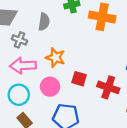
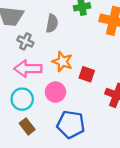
red square: (79, 79) -> (87, 74), moved

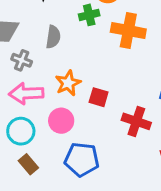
orange star: (62, 62) -> (68, 83), turned 30

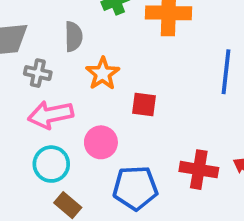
orange star: (68, 83) -> (103, 74), moved
red cross: (136, 121) -> (199, 170), moved

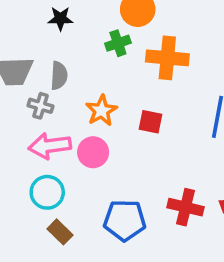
gray semicircle: (73, 37) -> (59, 76), moved
red square: (144, 105) -> (150, 122), moved
pink circle: (101, 142) -> (93, 152), moved

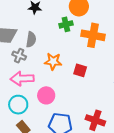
orange star: (101, 111) -> (53, 61), turned 30
pink circle: (93, 152) -> (46, 95), moved

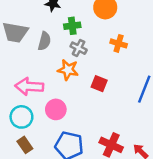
green cross: (66, 24) -> (72, 26), moved
orange cross: (93, 35) -> (119, 43), size x0.6
gray cross: (19, 56) -> (79, 48), moved

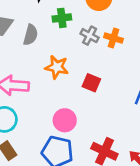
gray cross: (79, 48) -> (90, 36), moved
pink circle: (56, 109) -> (65, 120), moved

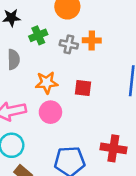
pink circle: (65, 120) -> (50, 112), moved

